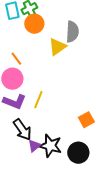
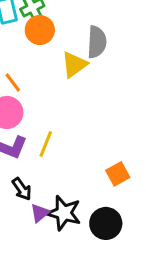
black arrow: (22, 130) -> (22, 189), size x0.7

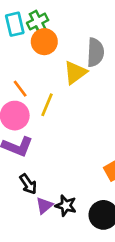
yellow line: (46, 144) -> (47, 105), moved
black star: (64, 213) -> (66, 206), size x0.7

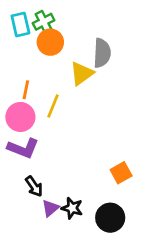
orange line: (20, 89) -> (26, 90), turned 48

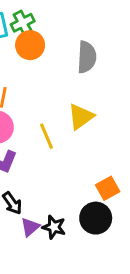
yellow triangle: (82, 73) -> (81, 117), moved
yellow line: (53, 106) -> (46, 136), moved, turned -45
black circle: (110, 218) -> (96, 218), moved

